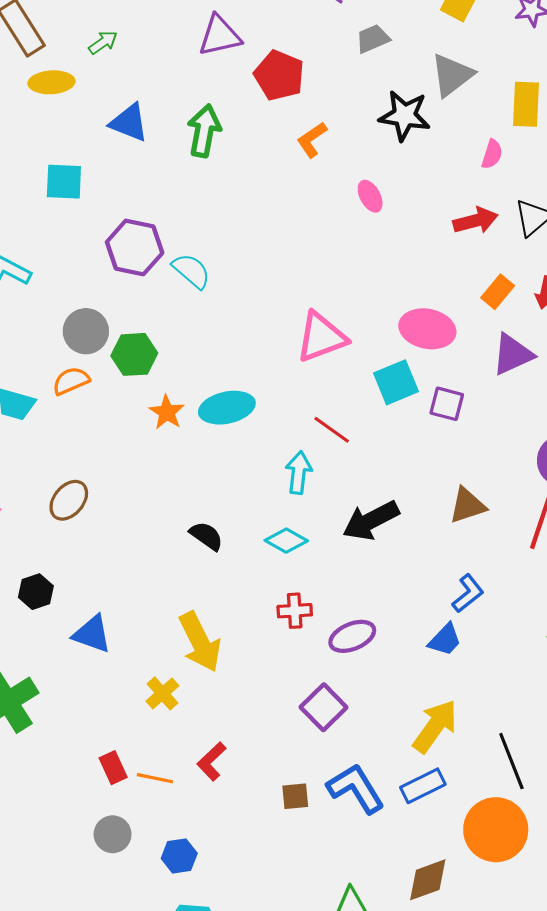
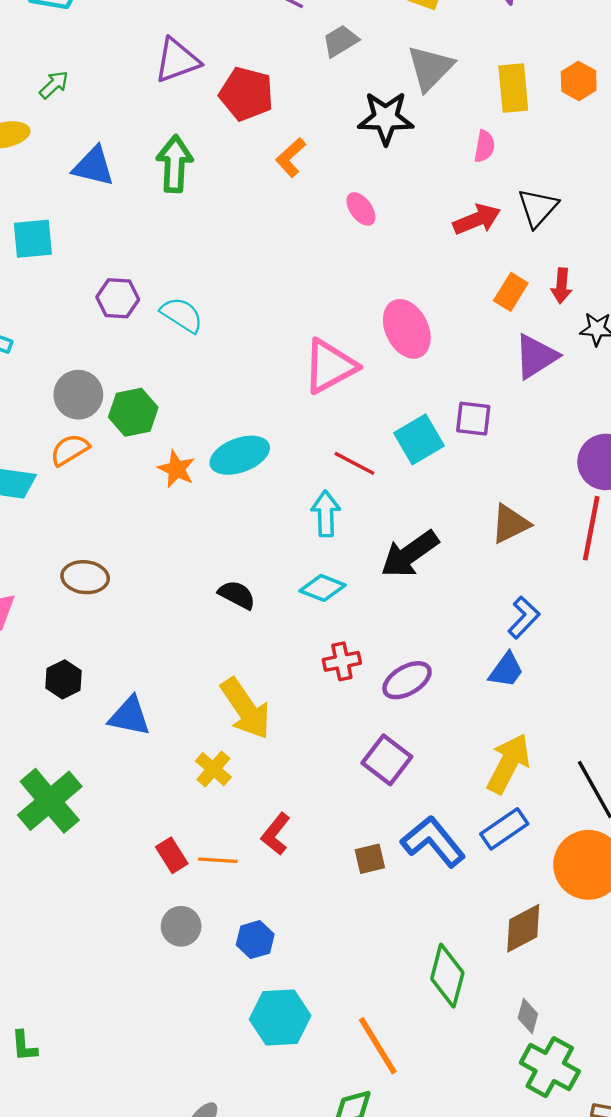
purple hexagon: (135, 247) -> (118, 298), size x0.7
pink ellipse: (427, 329) -> (407, 329), moved, turned 60
cyan square: (396, 382) -> (419, 439), moved
brown ellipse: (69, 500) -> (85, 577), turned 63

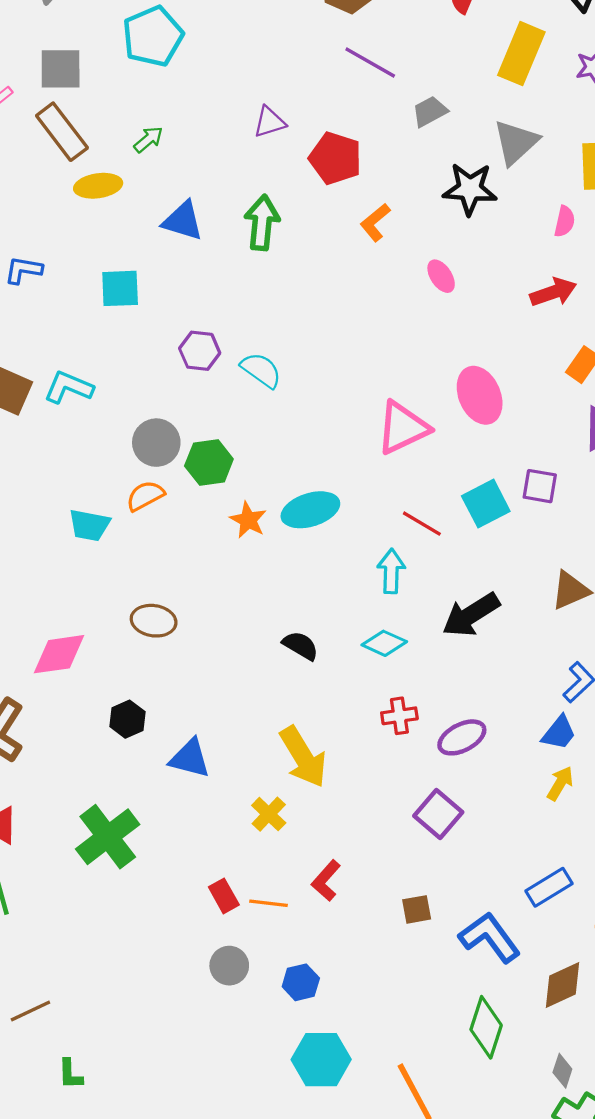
purple triangle: (177, 60) -> (269, 122), size x0.7
yellow arrow: (508, 764) -> (560, 783), moved, size x0.6
blue L-shape: (433, 842) -> (490, 937), moved

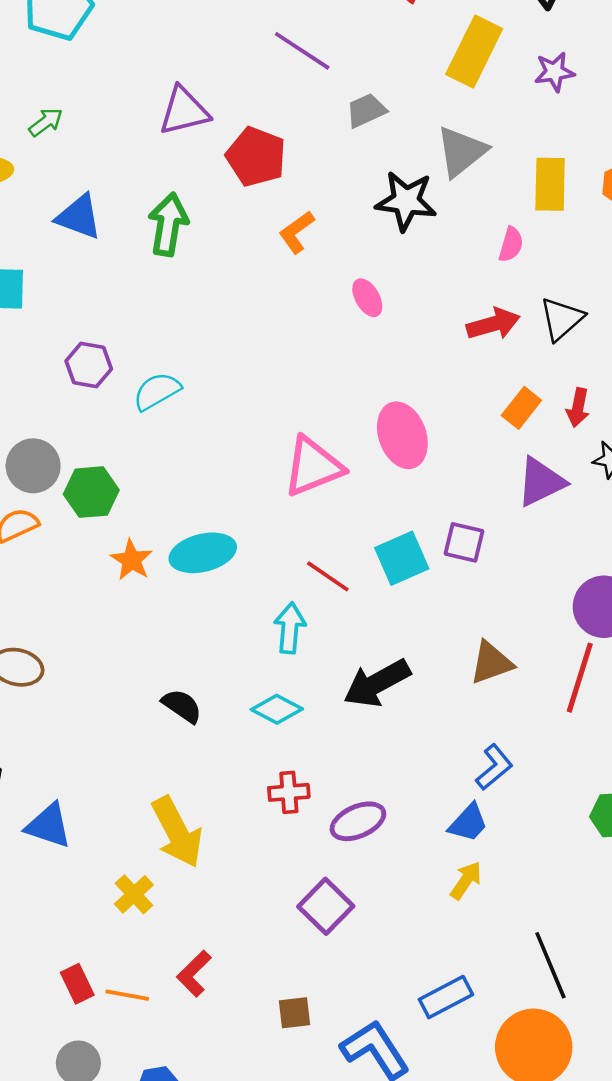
purple triangle: (269, 122) -> (184, 111), size x1.4
cyan semicircle: (261, 370) -> (157, 391), turned -69

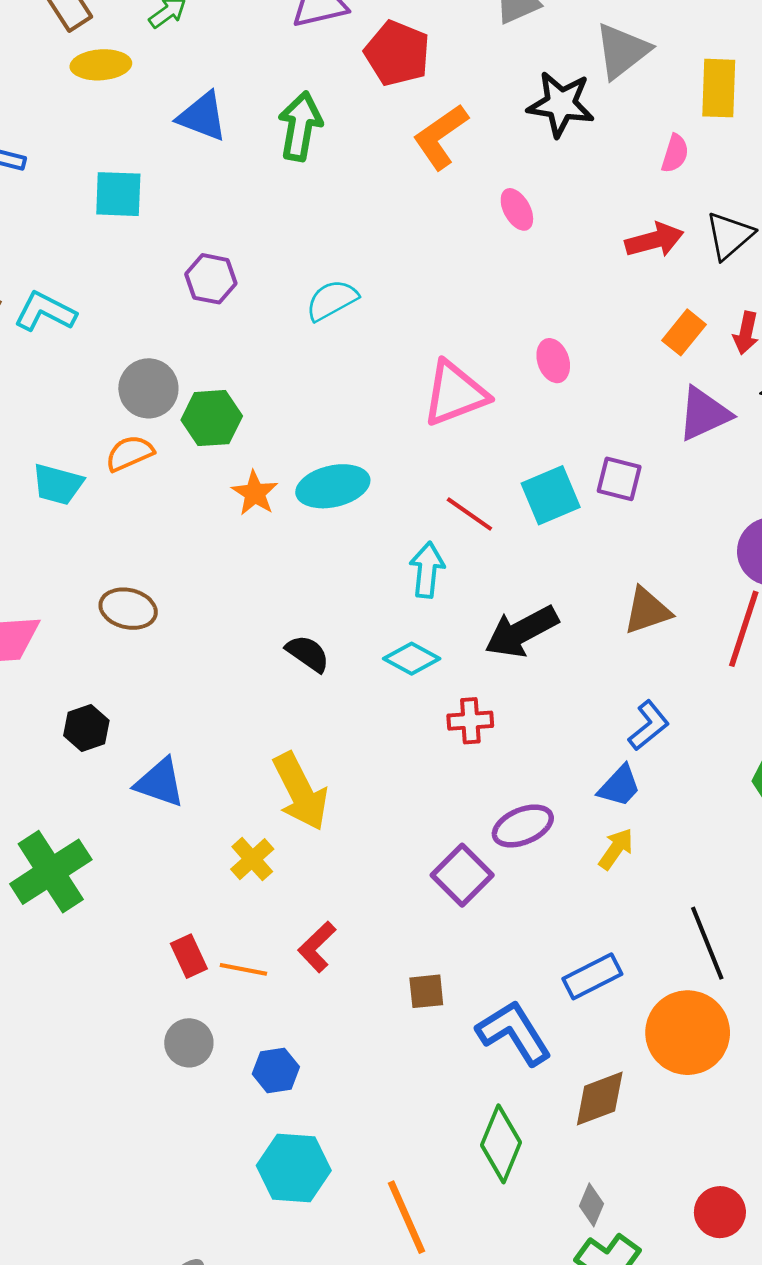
orange L-shape: (297, 232) -> (440, 137), size x1.4
cyan semicircle: (157, 391) -> (332, 300), moved
pink ellipse: (402, 435) -> (553, 361), size x0.6
red cross: (289, 792) -> (470, 721), moved
purple ellipse: (358, 821) -> (523, 826), moved

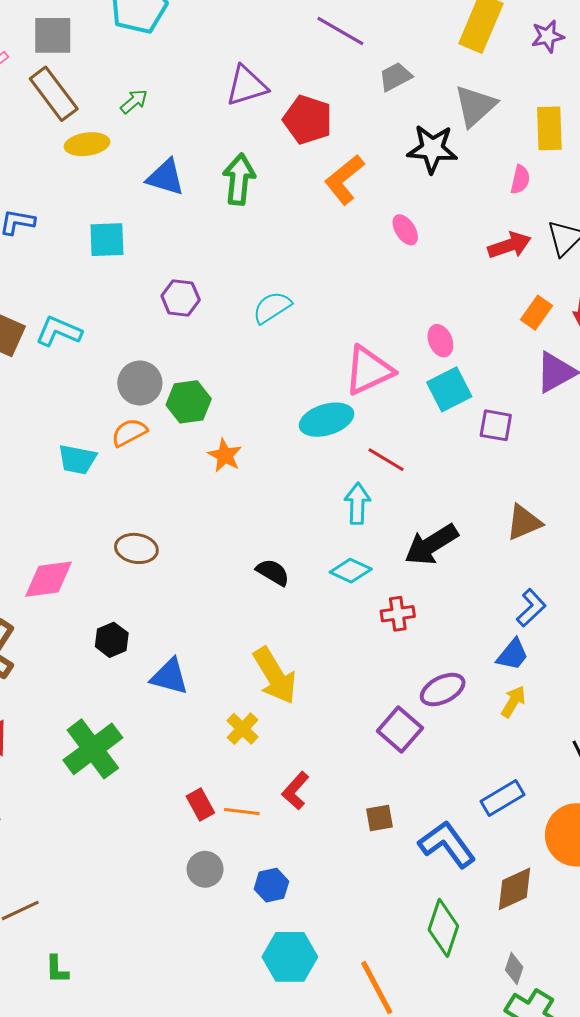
cyan ellipse: (333, 486) -> (326, 420), moved
cyan square: (551, 495) -> (449, 389), moved

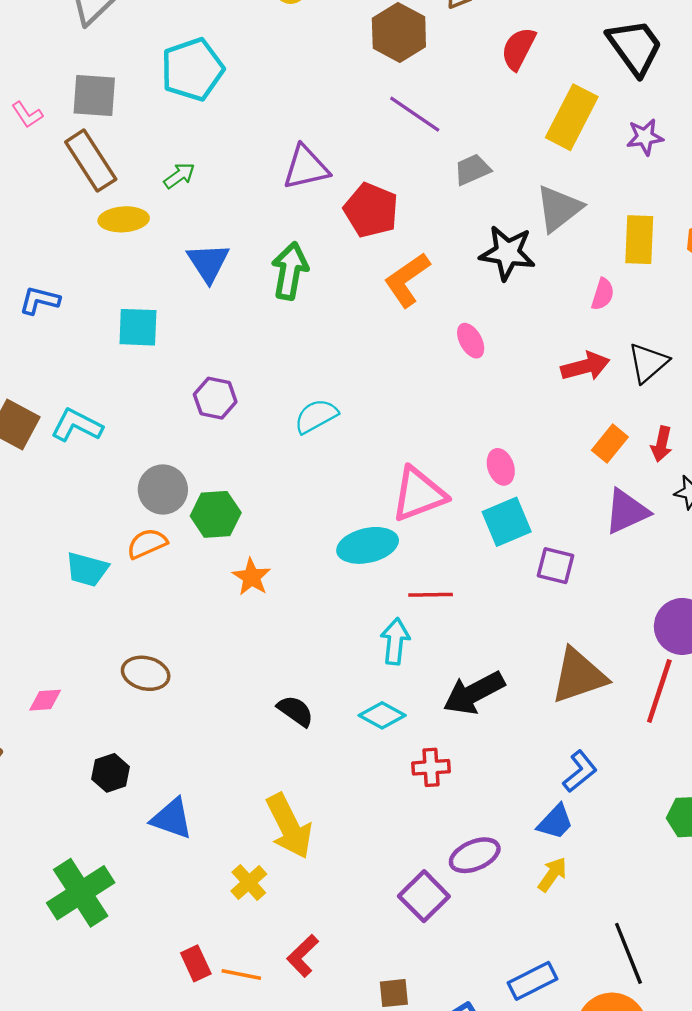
blue triangle: (166, 177) -> (208, 263), turned 36
red line: (386, 460) -> (431, 595), turned -36
brown triangle: (524, 522) -> (579, 676), size x1.4
pink diamond: (48, 579) -> (45, 700), size x0.6

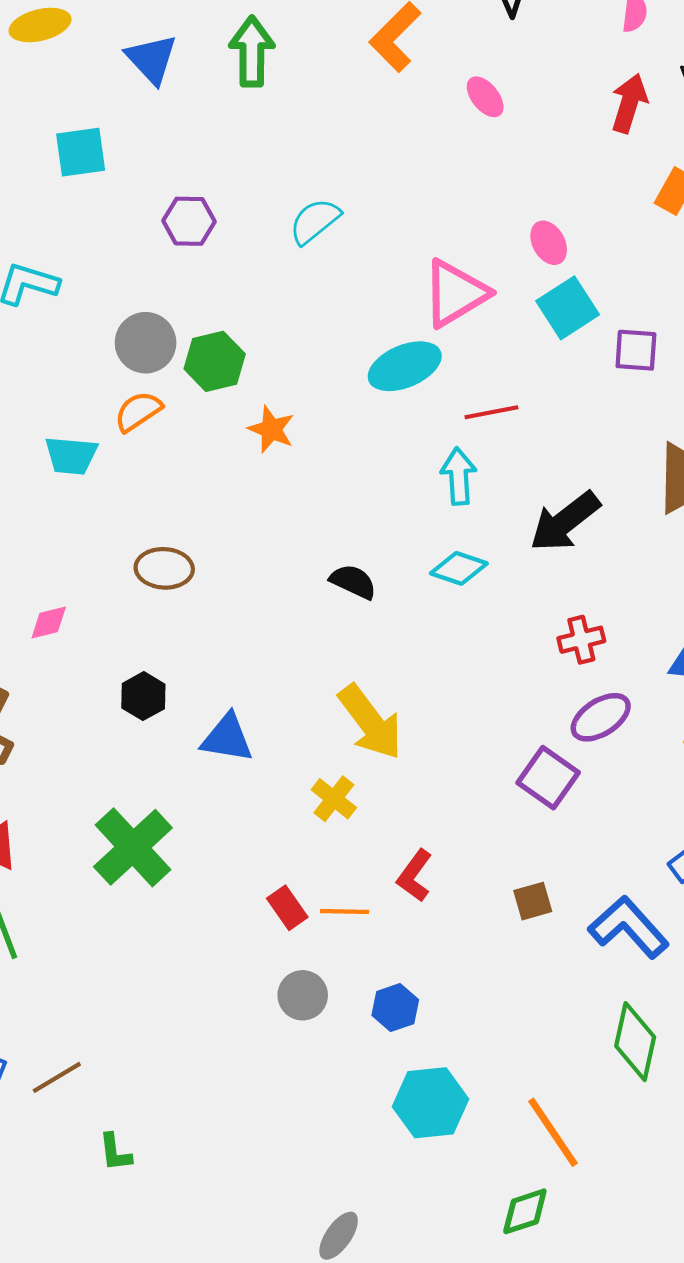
red arrow: (585, 366) -> (629, 103), turned -48
red cross: (431, 767) -> (581, 640), moved

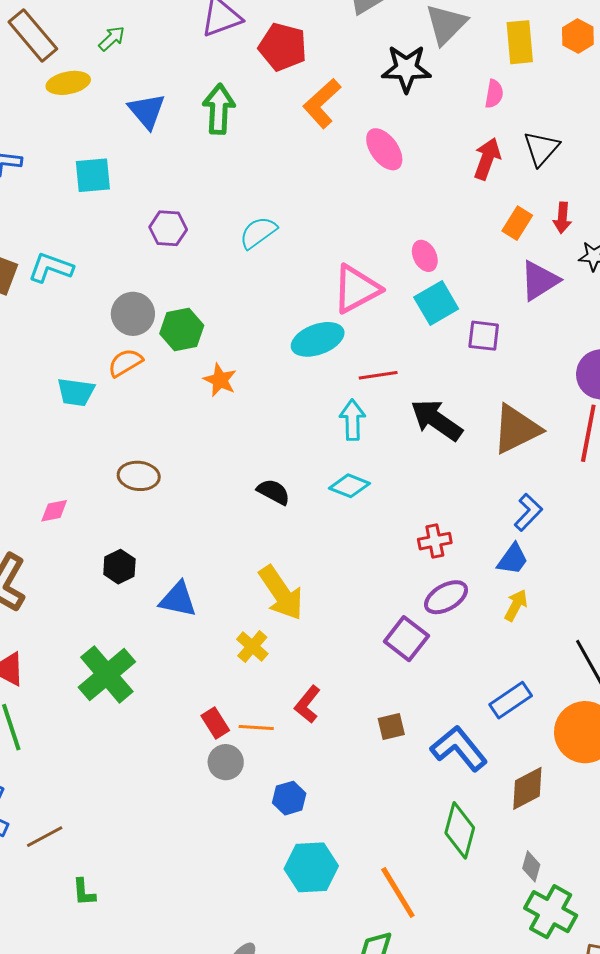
pink ellipse: (485, 97) -> (384, 149), size x1.4
black arrow: (565, 522) -> (436, 420), moved, turned 70
gray circle: (303, 995) -> (226, 762), moved

